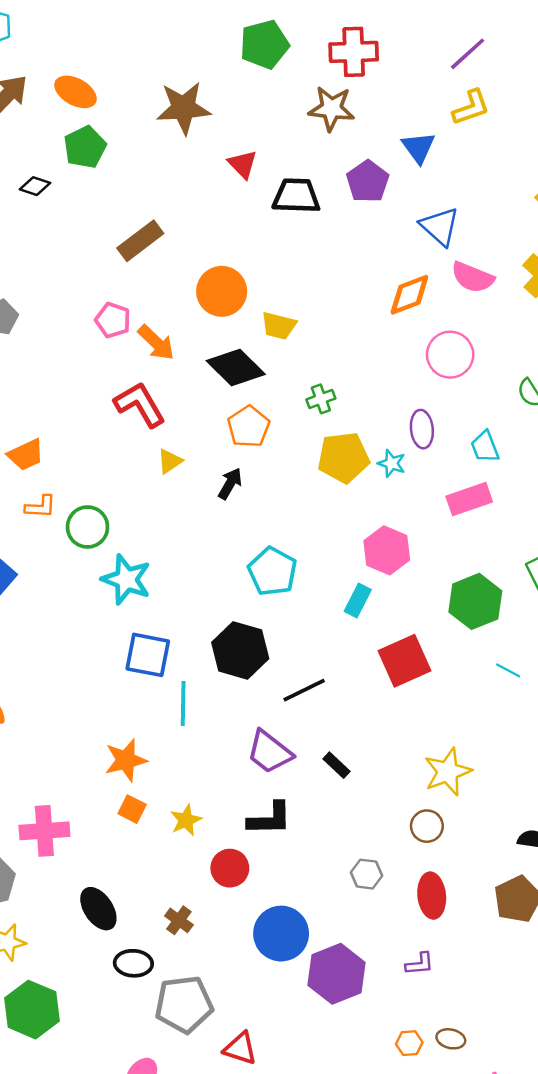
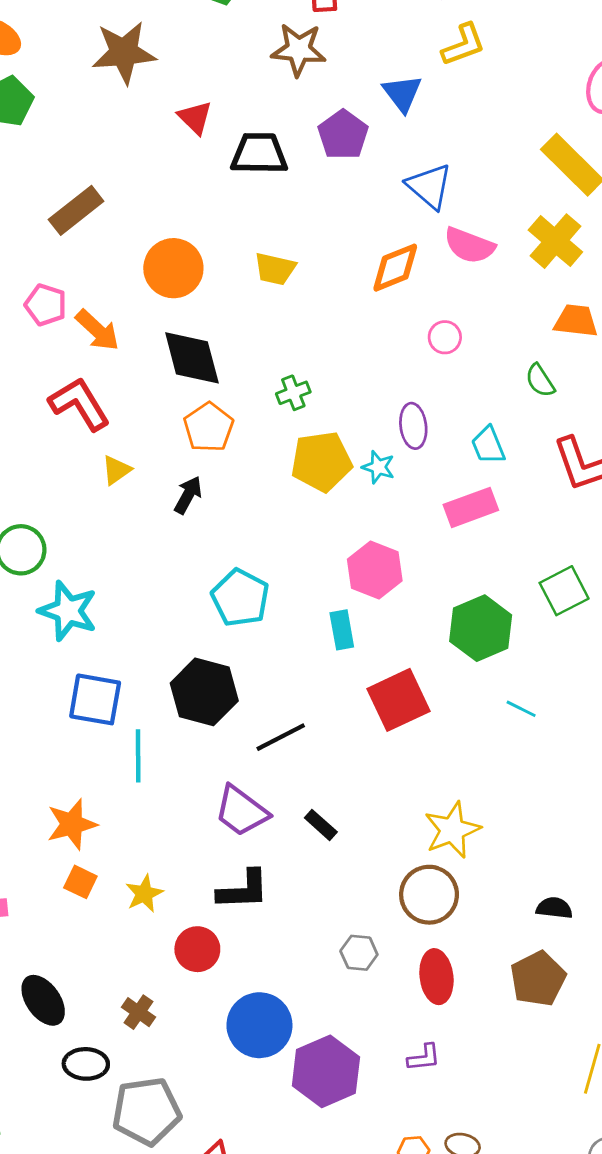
yellow trapezoid: (279, 326) -> (275, 269), moved
pink circle: (450, 355) -> (445, 337), size x0.6
black diamond: (236, 368) -> (192, 358), turned 32
cyan rectangle: (358, 600) -> (342, 630), turned -36
brown circle: (427, 826) -> (429, 895), size x1.5

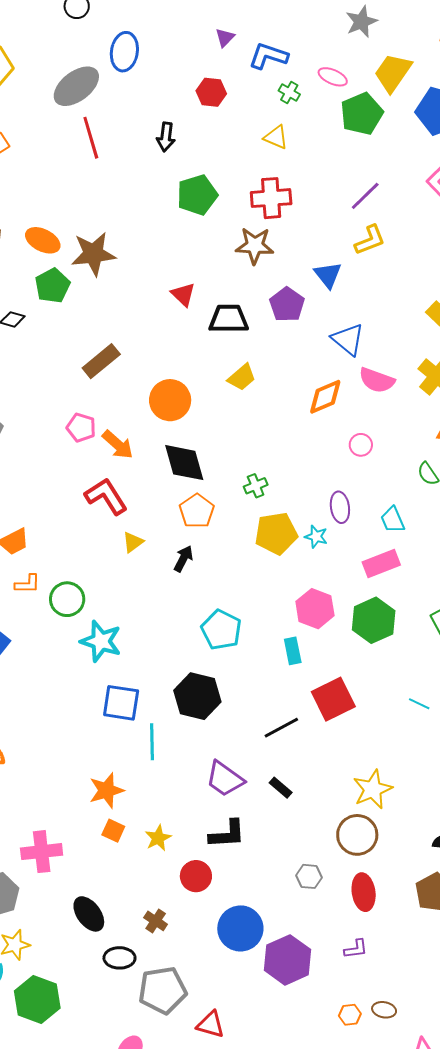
brown star: (124, 53) -> (93, 254), moved
yellow trapezoid: (275, 269) -> (242, 377), moved, turned -52
green hexagon: (481, 628) -> (374, 620), moved
black line: (281, 737) -> (281, 728), moved

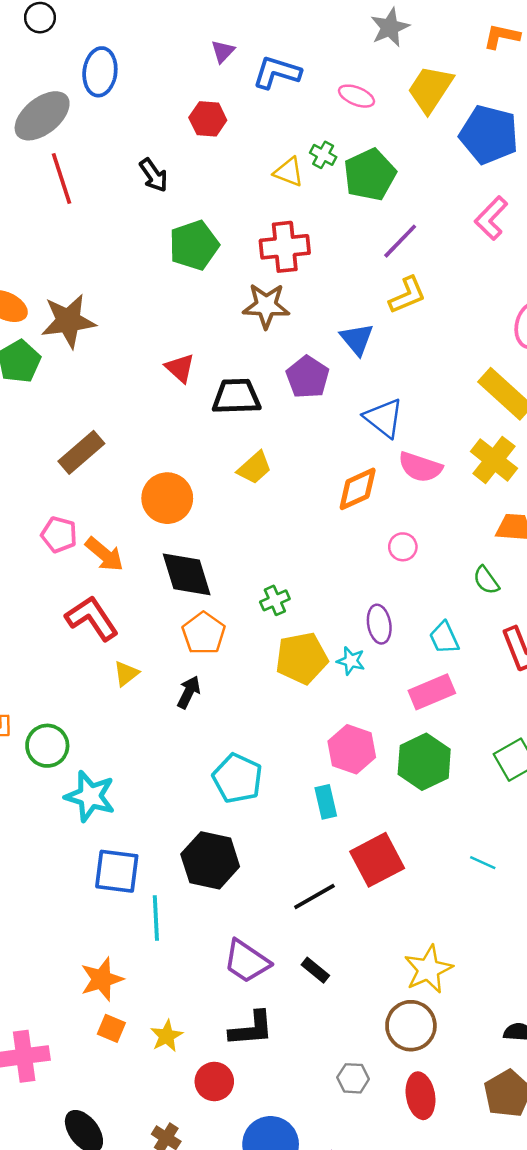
green cross: (289, 93) -> (323, 155), moved
green pentagon: (362, 114) -> (370, 175), moved
black arrow: (166, 137) -> (154, 175), turned -40

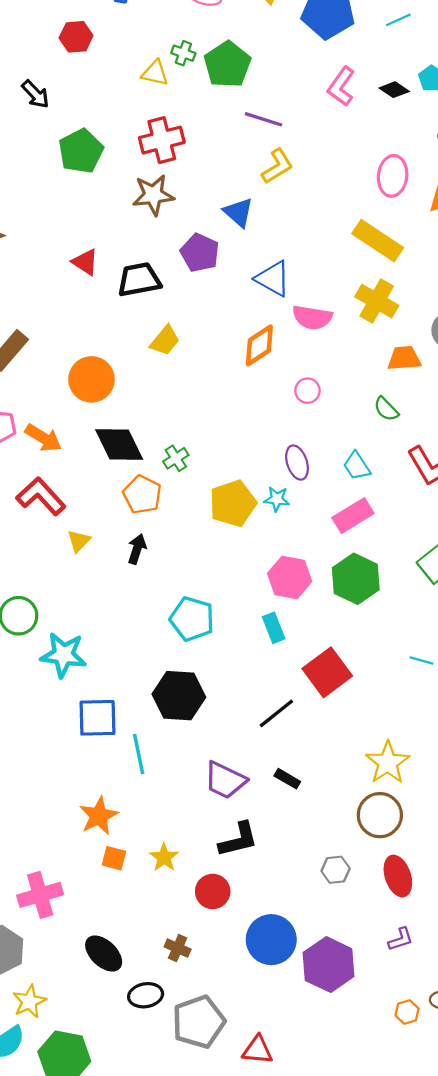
purple line: (400, 241) -> (264, 119), turned 72
green cross: (275, 600) -> (176, 458), moved

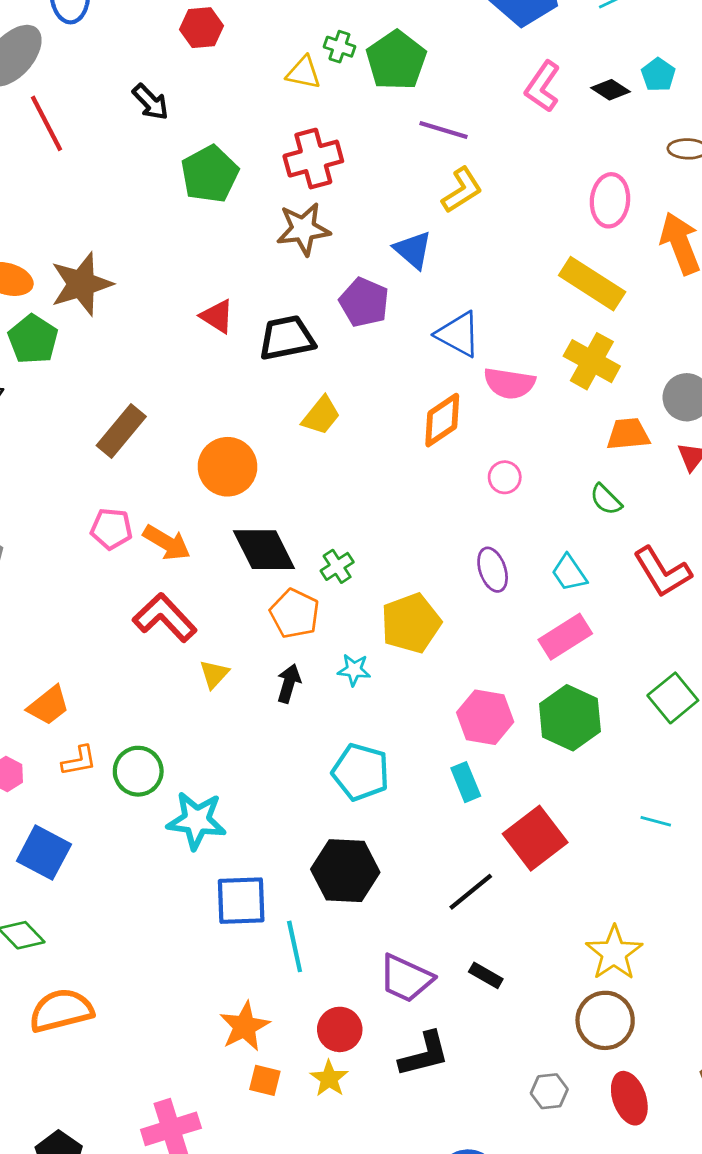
cyan star: (277, 499) -> (354, 670), moved
red circle: (213, 891) -> (340, 1029), moved

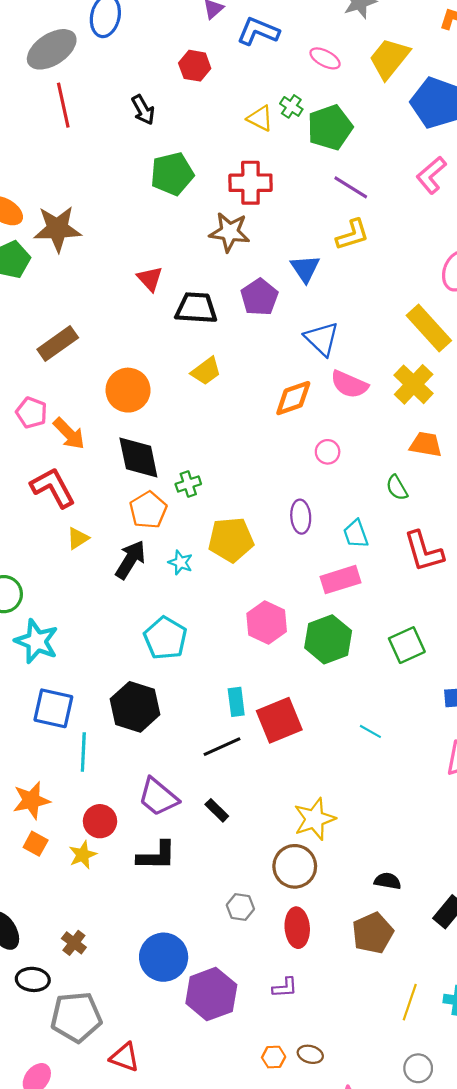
black arrow: (289, 683) -> (130, 560), size x1.4
cyan rectangle: (466, 782) -> (236, 702), moved

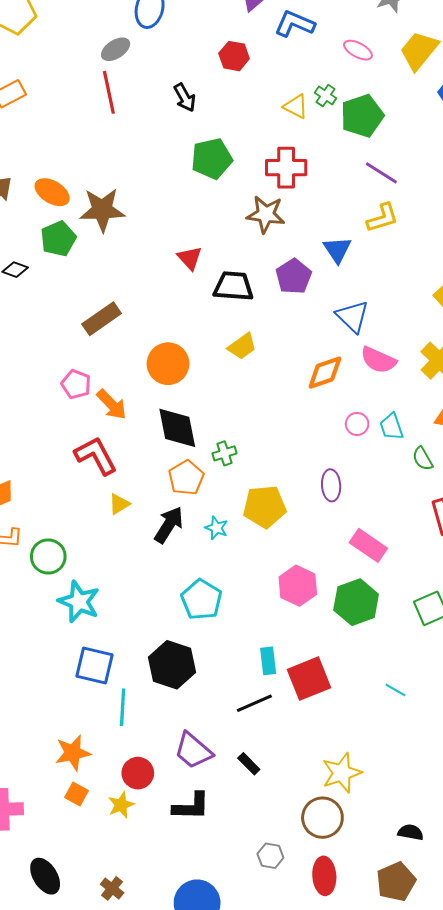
gray ellipse: (52, 49) -> (116, 49), moved, size x0.6
cyan trapezoid: (356, 534) -> (391, 427), moved
pink rectangle: (341, 580) -> (368, 545), turned 51

